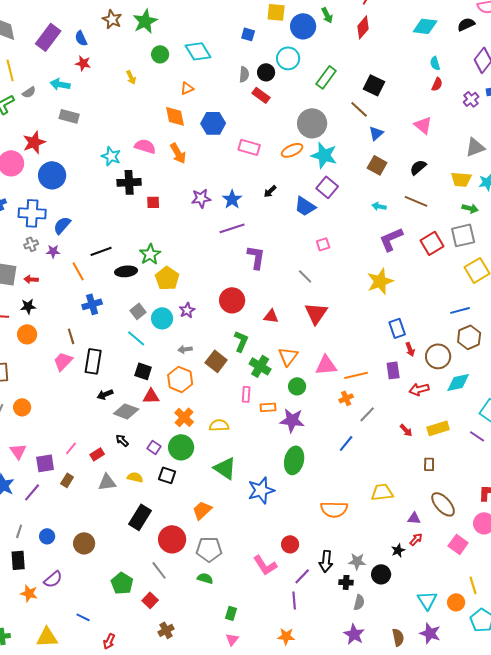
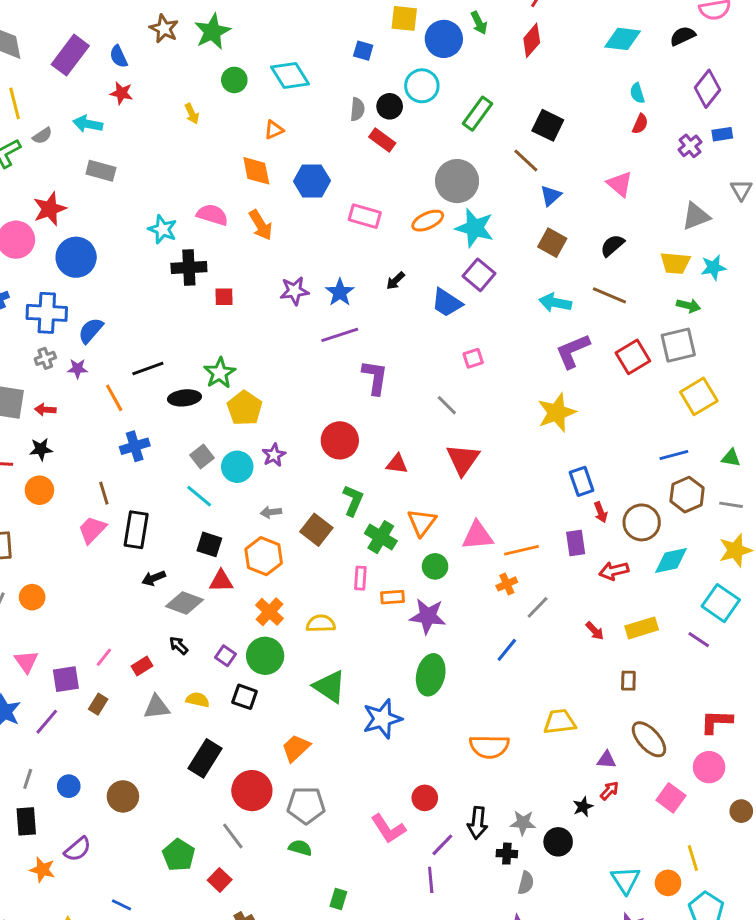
cyan arrow: (379, 206) -> (555, 303), size x1.5

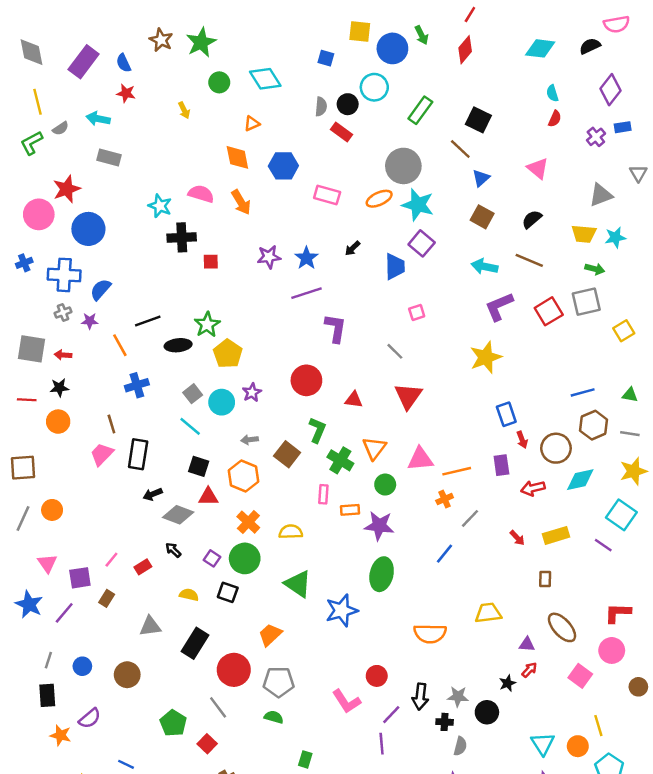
blue trapezoid: (447, 303) -> (395, 266), turned -124
yellow square: (699, 396) -> (624, 331), moved, size x0.7
gray triangle: (157, 707) -> (150, 626), moved

